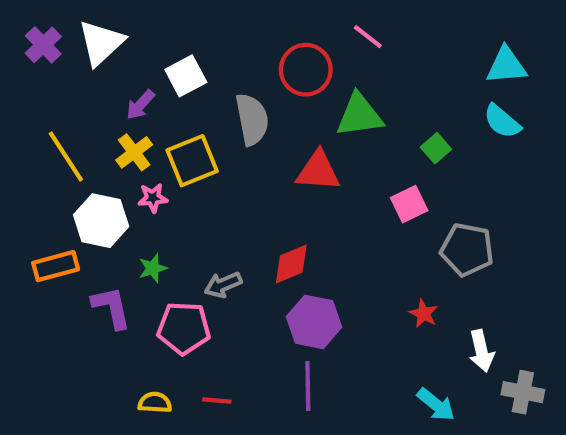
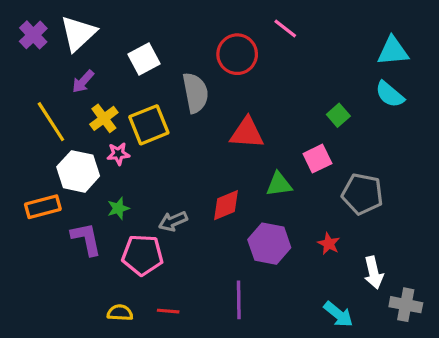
purple arrow: (140, 105) -> (83, 81), moved
green triangle: (359, 115) -> (279, 184), moved, size x0.7
purple hexagon: (314, 322) -> (269, 244), moved

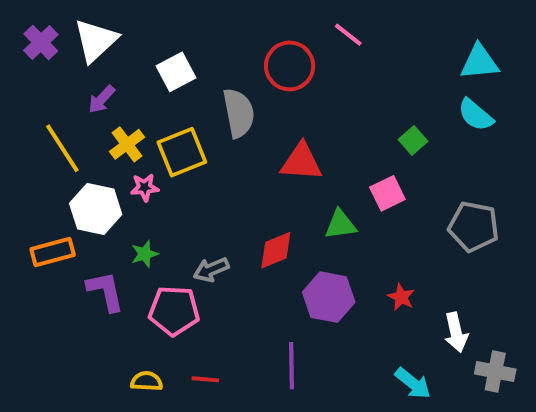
gray pentagon: (362, 194) -> (474, 227), moved

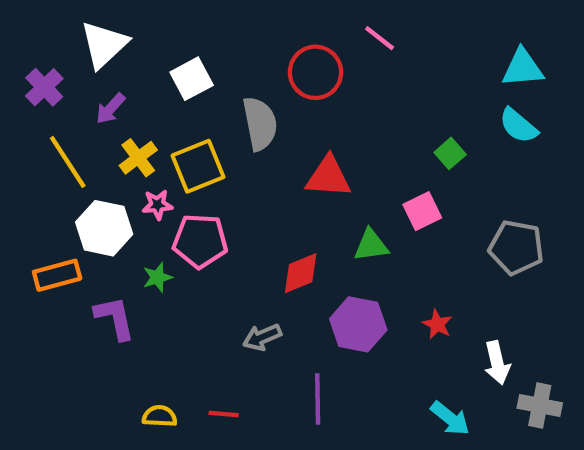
purple cross: (41, 42) -> (44, 87), moved
gray arrow: (211, 270) -> (262, 337), moved
pink pentagon: (174, 311) -> (200, 241), moved

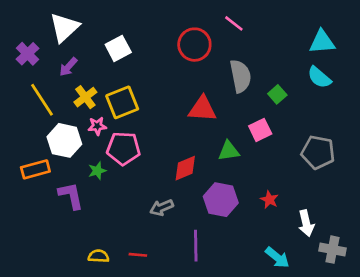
gray semicircle: (260, 124) -> (240, 76), moved

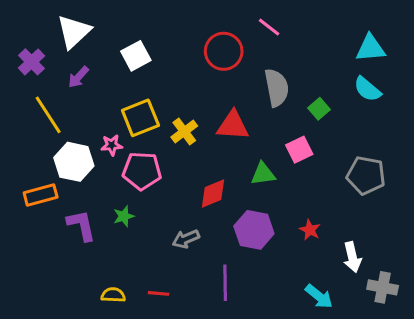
yellow cross: (85, 97) -> (184, 132), moved
green star: (97, 171) -> (124, 216), moved

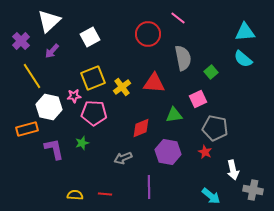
gray pentagon: (366, 175) -> (215, 128), moved

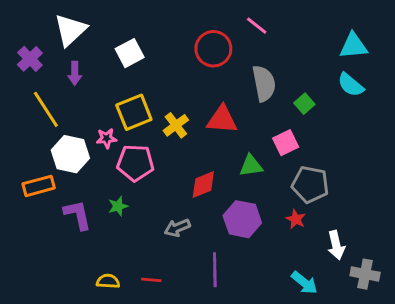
purple arrow: (52, 51) -> (75, 73), turned -42

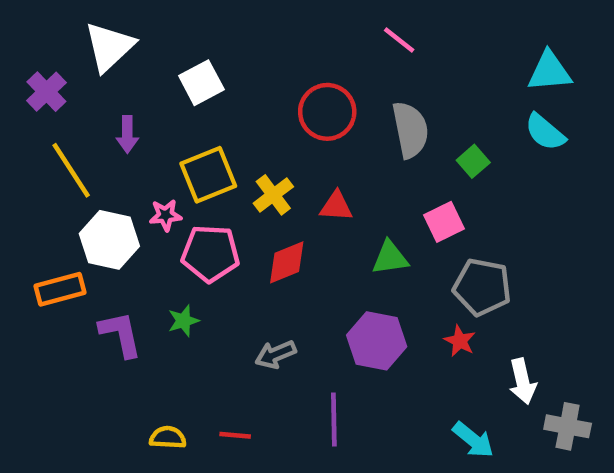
red circle: (213, 49) -> (327, 112), moved
purple arrow: (75, 73) -> (127, 134), moved
red triangle: (222, 120) -> (336, 206), moved, size x0.7
red diamond: (203, 184) -> (287, 262), moved

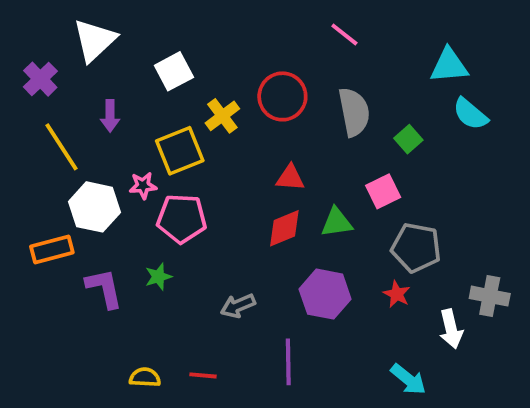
cyan triangle: (550, 71) -> (449, 65), moved
yellow cross: (273, 195) -> (222, 116), moved
red diamond: (287, 262) -> (284, 228), moved
gray cross: (568, 426) -> (490, 296), moved

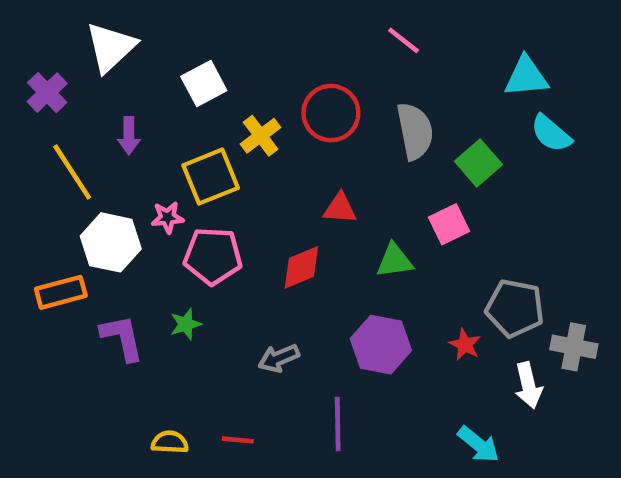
green square: (408, 139) -> (478, 163), size x1.4
red diamond: (284, 228) -> (301, 267), moved
gray pentagon: (416, 248) -> (515, 308), moved

